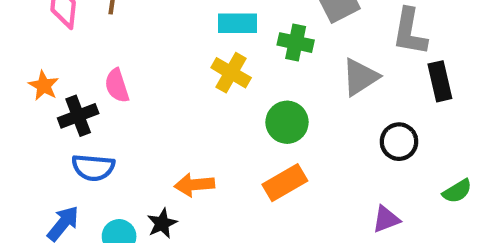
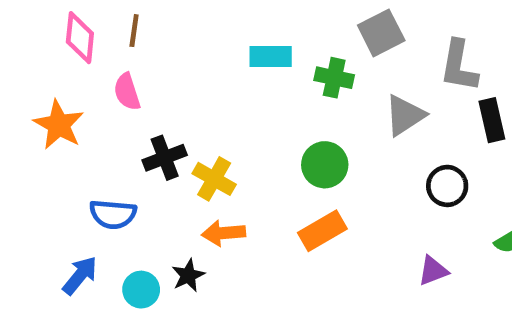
yellow cross: (231, 73) -> (214, 179), moved
orange star: (44, 86) -> (59, 125), size x1.5
pink semicircle: (117, 86) -> (127, 92), moved
black cross: (78, 116) -> (165, 158), moved

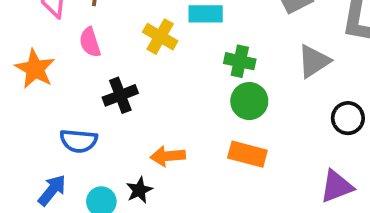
green cross: (334, 78) -> (240, 61), moved
yellow cross: (214, 179) -> (160, 37), moved
orange rectangle: (322, 231) -> (247, 154), turned 45
purple triangle: (433, 271) -> (337, 186), size x1.4

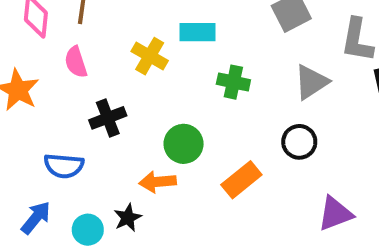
green circle: (249, 101) -> (184, 144), moved
black circle: (348, 118) -> (299, 142), moved
orange rectangle: (247, 154) -> (241, 180), turned -54

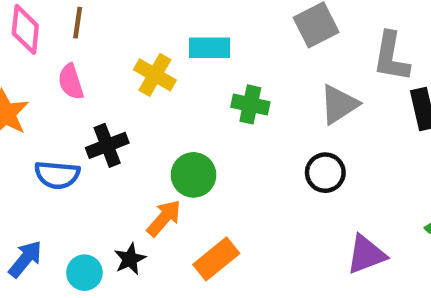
blue semicircle: (64, 166) -> (57, 175), moved
orange rectangle: (241, 180) -> (216, 259), moved
orange arrow: (158, 182) -> (164, 218), turned 136

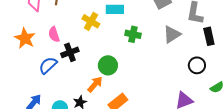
pink semicircle: (71, 82) -> (54, 34), moved
black circle: (325, 173) -> (197, 65), moved
blue semicircle: (57, 175) -> (48, 65), turned 132

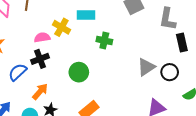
pink semicircle: (54, 34) -> (42, 37), moved, turned 98
gray triangle: (172, 34) -> (146, 67), moved
orange arrow: (95, 84) -> (40, 92), moved

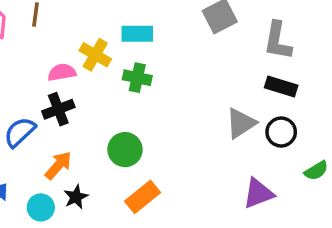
green cross: (104, 41) -> (137, 78), moved
black rectangle: (182, 43) -> (281, 86), moved, turned -60
green circle: (79, 72) -> (125, 150), moved

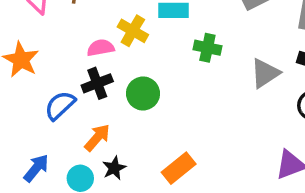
green cross: (137, 78) -> (207, 48), moved
gray triangle: (241, 123) -> (265, 73), moved
green circle: (125, 150) -> (143, 93), moved

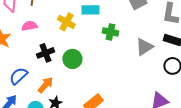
pink semicircle: (101, 48) -> (29, 26), moved
blue semicircle: (60, 105) -> (18, 76), moved

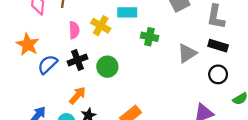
pink semicircle: (29, 26) -> (74, 30), moved, turned 98
blue semicircle: (18, 76) -> (48, 64), moved

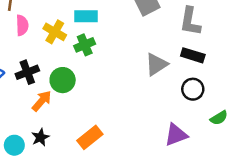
pink semicircle: (74, 30) -> (22, 25), moved
green cross: (149, 37) -> (85, 45), moved, turned -35
orange arrow: (77, 95) -> (42, 101), moved

